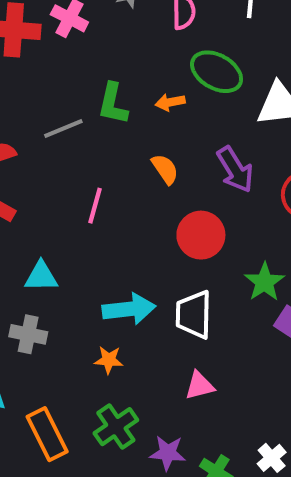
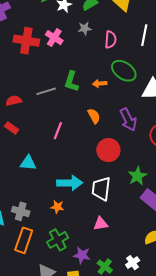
gray cross: (28, 334) -> (21, 211), moved
orange rectangle: (47, 434) -> (24, 240), turned 40

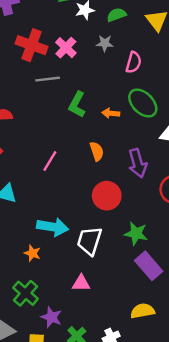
gray line: (46, 91) -> (48, 79), moved
green star: (137, 176) -> (136, 234), turned 30
green cross: (58, 240) -> (26, 293), turned -30

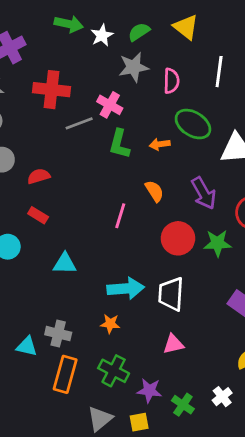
gray star: (105, 43) -> (134, 67), size x1.5
pink cross: (66, 48) -> (110, 105), moved
pink line: (50, 161) -> (120, 216), moved
green star: (136, 234) -> (218, 243), moved

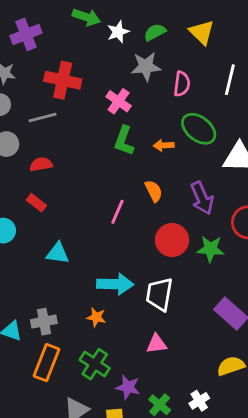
gray line: (79, 123) -> (43, 118), moved
gray cross: (58, 334) -> (44, 322), turned -30

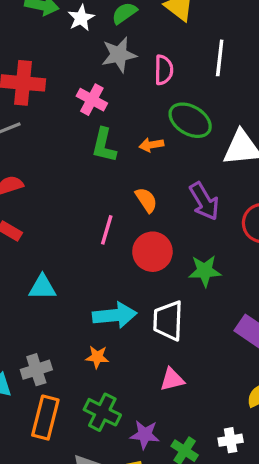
red circle: (172, 240) -> (152, 252), moved
green star: (211, 249) -> (205, 271), moved
white cross: (199, 401) -> (231, 440), turned 30

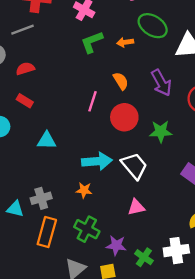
green L-shape: (104, 145) -> (92, 42), turned 55
white trapezoid: (168, 321) -> (134, 166), turned 136
white cross: (231, 440) -> (176, 251), size x1.5

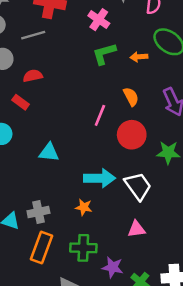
red rectangle: (25, 101) -> (21, 102), moved
green cross: (87, 229) -> (83, 248), turned -30

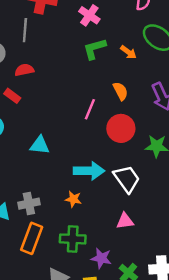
gray line: (33, 35) -> (25, 30), turned -70
orange arrow: (139, 57) -> (128, 52), turned -140

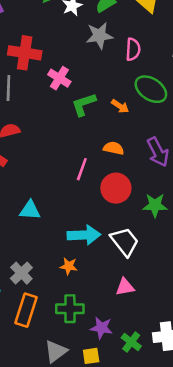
pink cross: (89, 15) -> (59, 78), moved
orange semicircle: (120, 91) -> (114, 148), turned -48
gray cross: (29, 204) -> (21, 273), turned -30

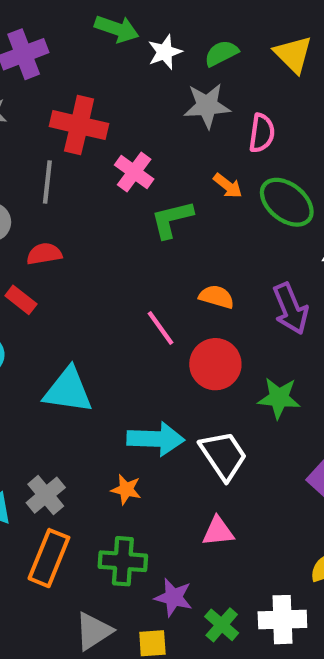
orange arrow: (120, 106) -> (228, 186), moved
pink line: (82, 169) -> (160, 328), turned -60
cyan triangle: (30, 210) -> (68, 390), size x1.4

